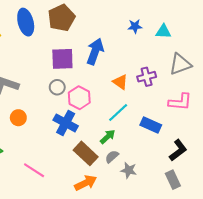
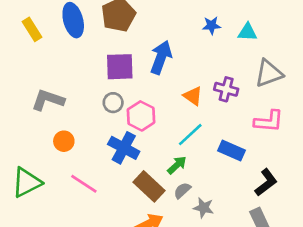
purple cross: (147, 77) -> (226, 89), turned 30
pink line: (34, 170) -> (84, 184), moved

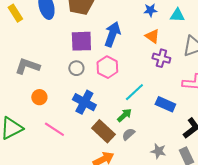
orange triangle: (193, 96) -> (152, 36), moved
pink hexagon: (141, 116) -> (107, 67), moved
gray star: (204, 208) -> (158, 151), moved

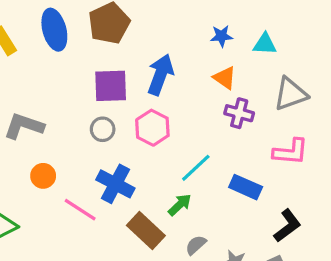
pink line: (54, 129) -> (80, 210), moved
gray semicircle: (128, 134) -> (196, 245), moved

